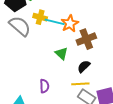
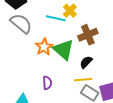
yellow cross: (40, 17) -> (70, 11), moved, turned 32
orange star: (70, 24) -> (44, 47), moved
green triangle: (62, 53) -> (63, 50), size x1.6

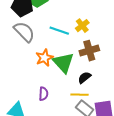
yellow cross: (70, 11) -> (82, 26), moved

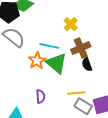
cyan line: (59, 31) -> (49, 46), moved
black semicircle: (84, 78) -> (87, 64), moved, turned -64

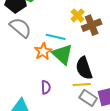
brown cross: (81, 48) -> (92, 25), moved
black semicircle: (87, 64) -> (84, 68), moved, size x1.6

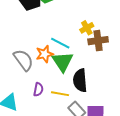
gray semicircle: (20, 28) -> (23, 60), moved
yellow line: (82, 84) -> (60, 94), moved

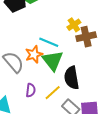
yellow line: (60, 94) -> (53, 93), turned -48

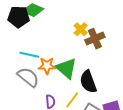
cyan line: (49, 42) -> (29, 55), moved
orange star: (34, 54) -> (47, 66), turned 30

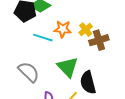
cyan line: (29, 55) -> (43, 38), moved
orange star: (47, 66) -> (63, 29), moved

